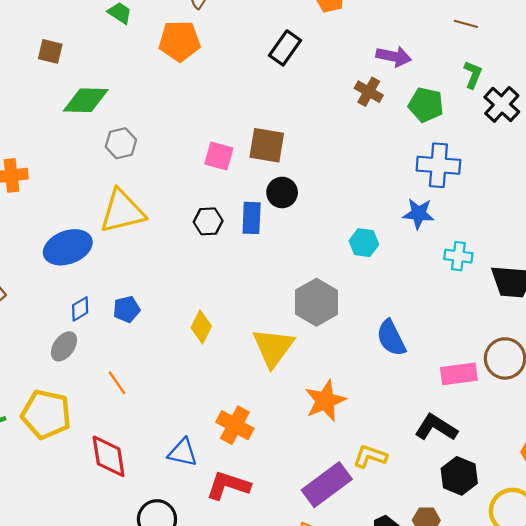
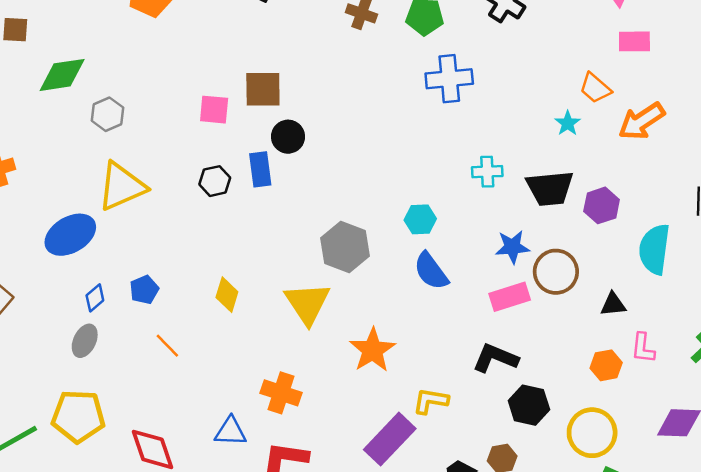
blue star: (419, 214) -> (512, 247), moved
cyan hexagon: (364, 243) -> (420, 219), moved
orange line: (117, 383) -> (167, 346), moved

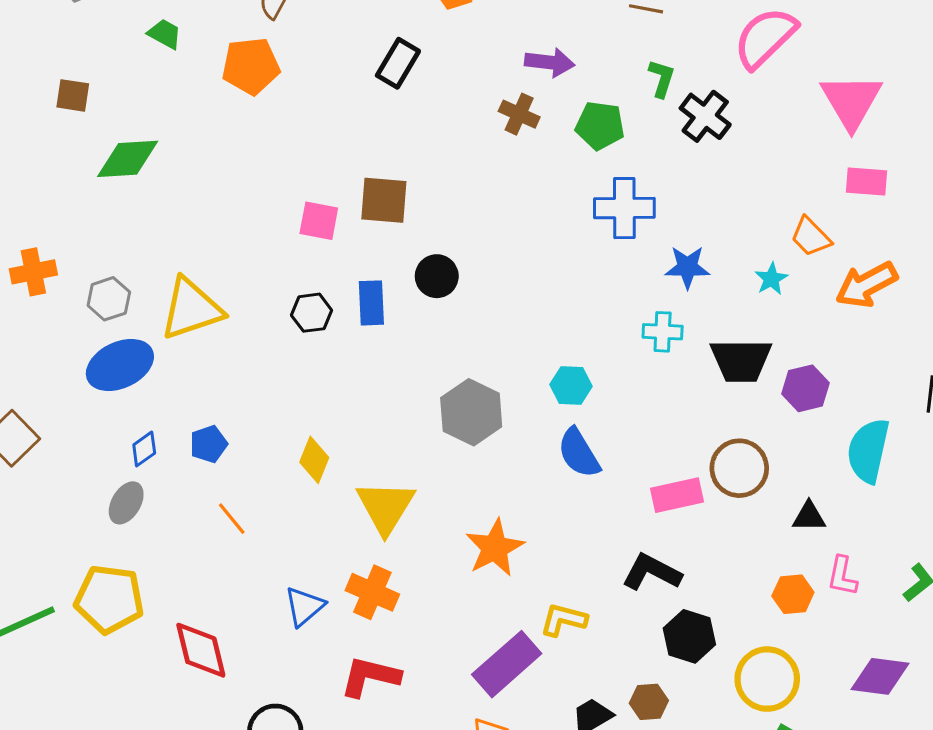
gray hexagon: (108, 114) -> (109, 299), moved
black circle: (288, 137) -> (437, 276), moved
blue star: (512, 247) -> (687, 267), moved
yellow triangle: (307, 303) -> (386, 507), moved
blue triangle: (231, 431) -> (304, 606), moved, turned -48

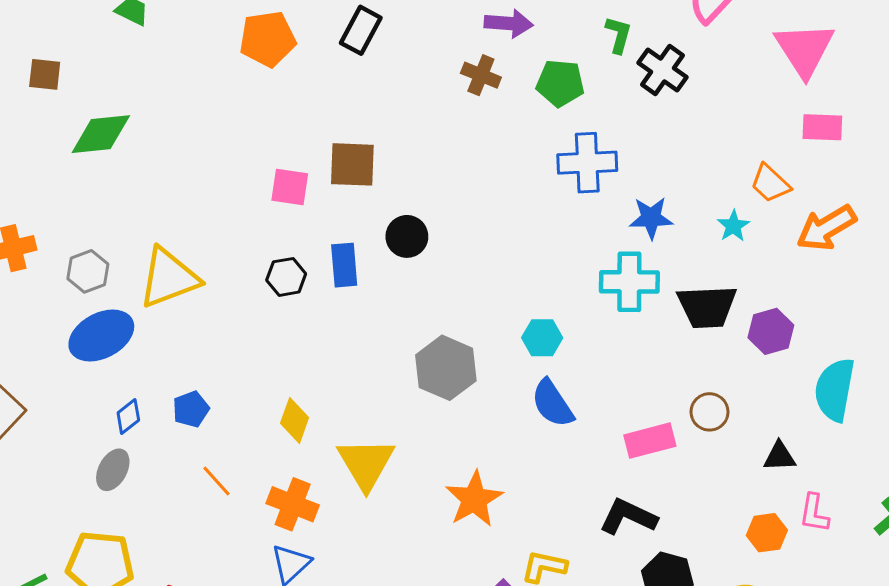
orange pentagon: (251, 66) -> (268, 39), moved
cyan cross: (663, 332) -> (629, 282), size x1.5
brown circle: (739, 468) -> (710, 412), size x0.7
orange cross: (372, 592) -> (293, 504), moved

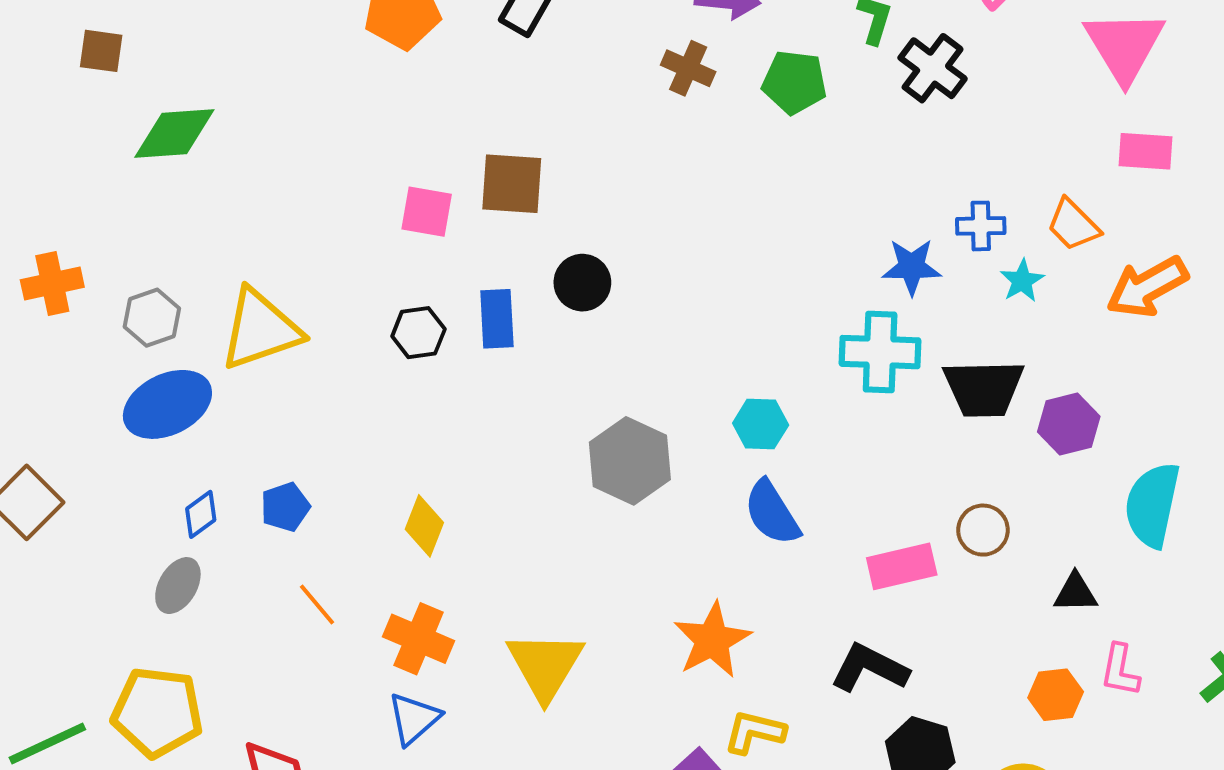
blue cross: (587, 163) -> (981, 226), moved, size x0.6
yellow triangle: (366, 463) -> (545, 665), moved
orange star: (474, 499) -> (712, 640), moved

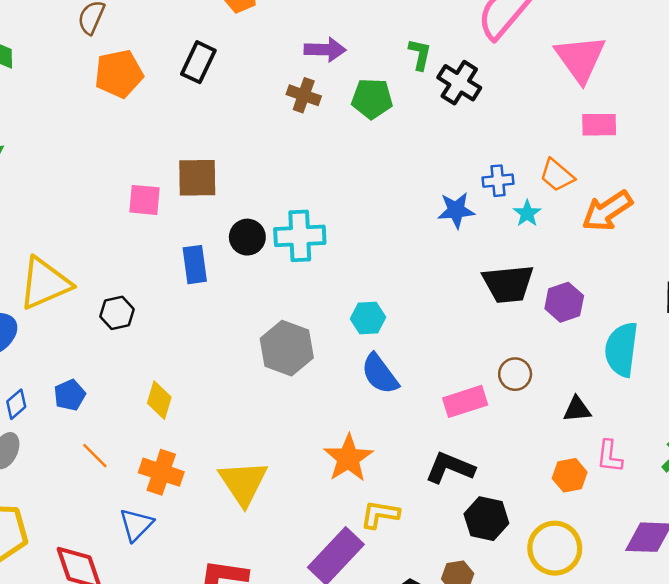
black hexagon: (418, 333) -> (117, 313), moved
cyan cross: (880, 352) -> (300, 236), moved
blue triangle: (414, 719) -> (136, 525), moved

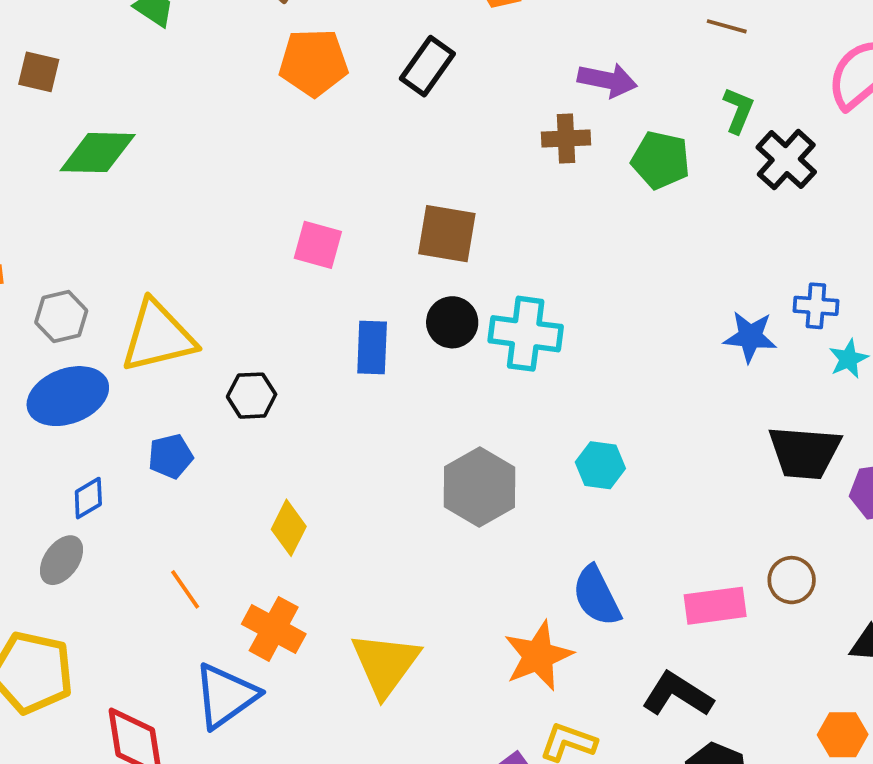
brown cross: (304, 95) -> (566, 138), turned -32
brown square: (197, 178) -> (447, 234), moved
blue semicircle: (380, 374) -> (597, 596), moved
blue pentagon: (70, 395) -> (171, 456), moved
blue triangle: (136, 525) -> (226, 696), size x1.4

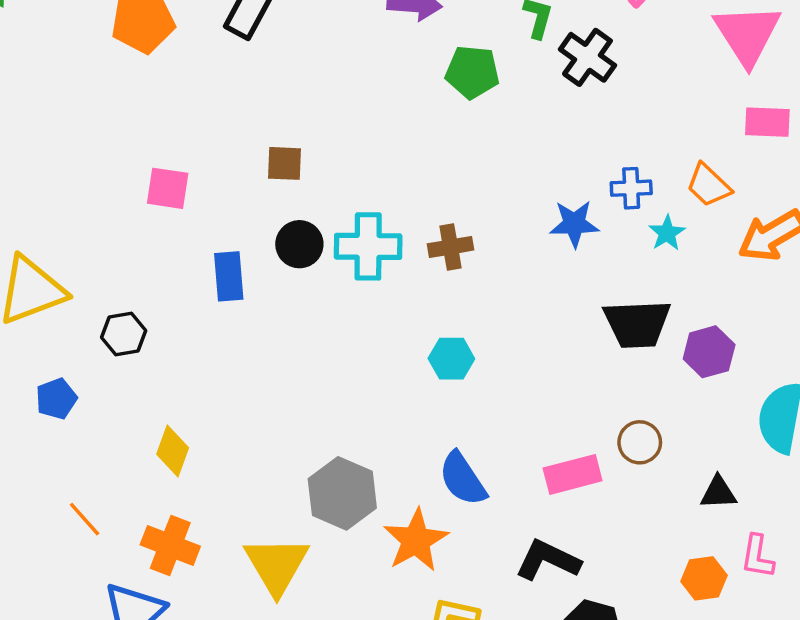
brown cross: (566, 138) -> (451, 247), moved
brown square: (447, 234) -> (285, 163), size x0.7
gray hexagon: (480, 487) -> (342, 493), moved

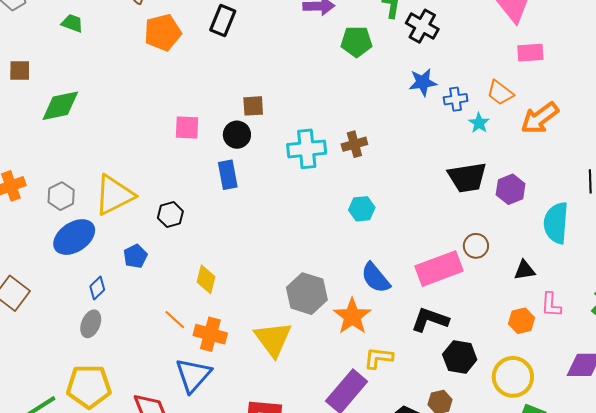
blue star: (574, 224) -> (423, 82), moved
black circle: (299, 244) -> (237, 135), moved
pink rectangle: (573, 474) -> (439, 269), size x1.4
orange line: (85, 519) -> (175, 320), moved

